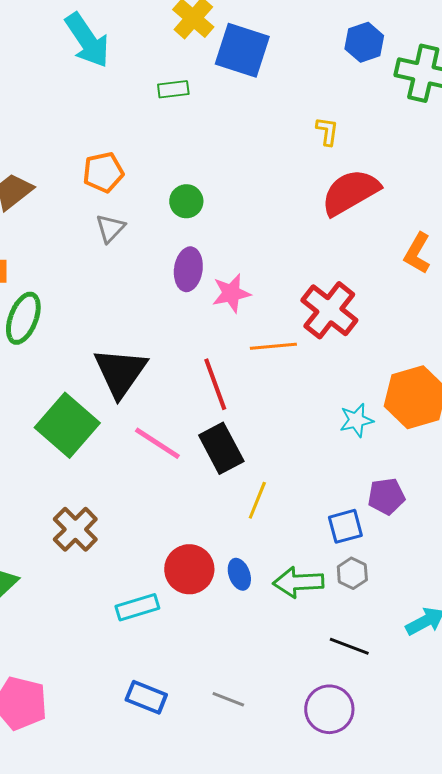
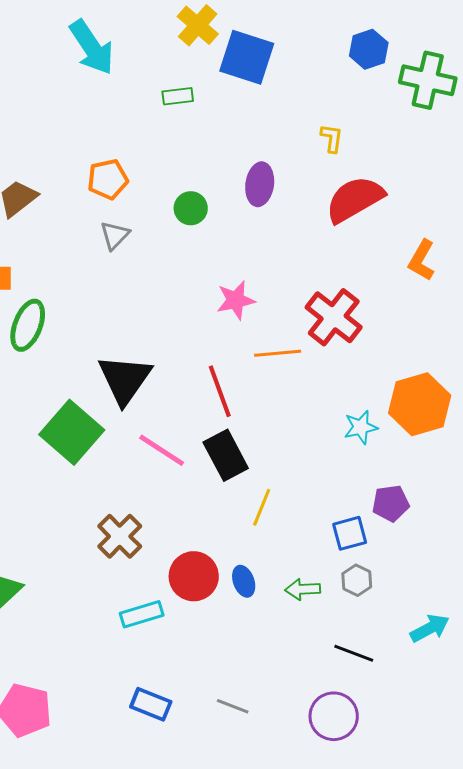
purple ellipse: (188, 269) -> (260, 184), moved
brown cross: (75, 529) -> (120, 536), moved
green arrow: (298, 582) -> (303, 589), size x0.7

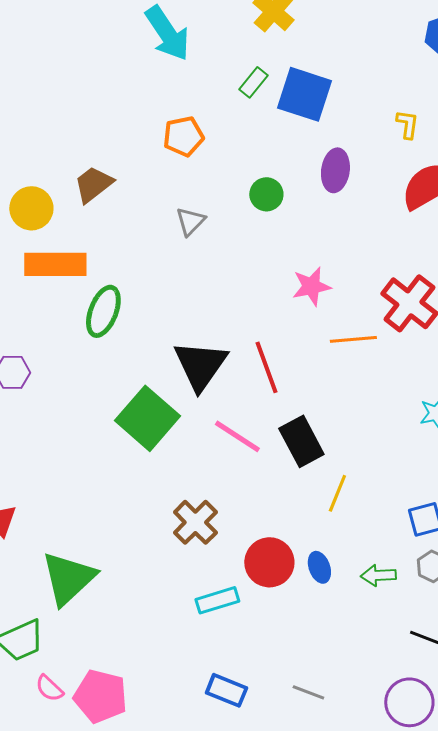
blue square: (247, 57) -> (304, 94), moved
green rectangle: (178, 96) -> (253, 82), turned -44
orange pentagon: (108, 179) -> (183, 136), moved
red line: (220, 391) -> (266, 367), moved

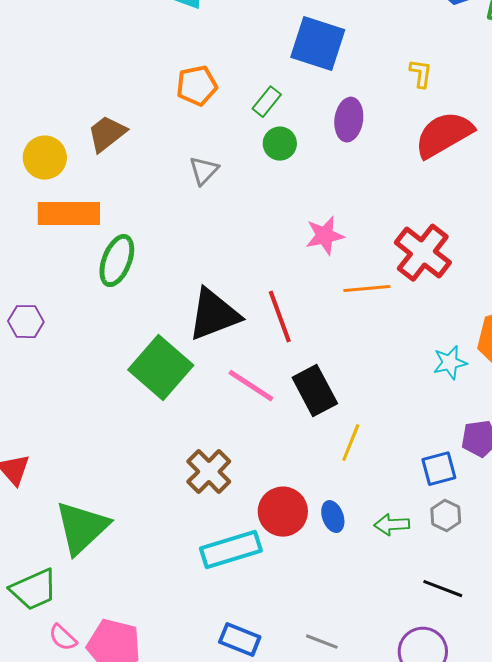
green rectangle: (253, 82) -> (267, 102), moved
black triangle: (200, 365) -> (214, 315), turned 34
cyan rectangle: (217, 600) -> (231, 550), size x1.4

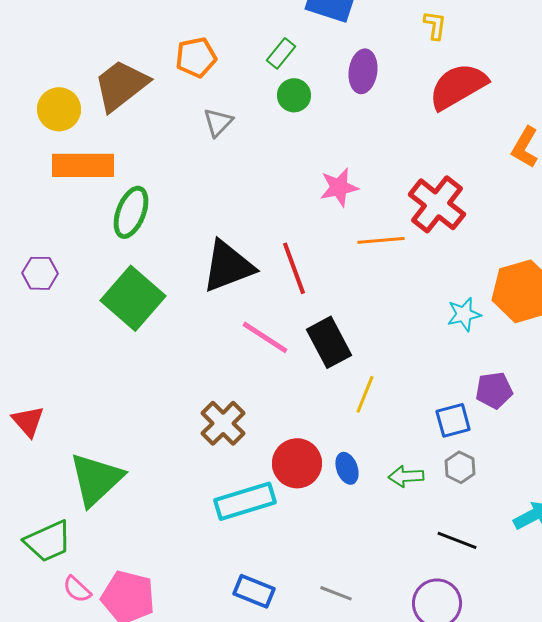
orange pentagon: (197, 86) -> (196, 57), moved
brown trapezoid: (107, 134) -> (121, 85), size x1.4
green square: (161, 368) -> (133, 298), moved

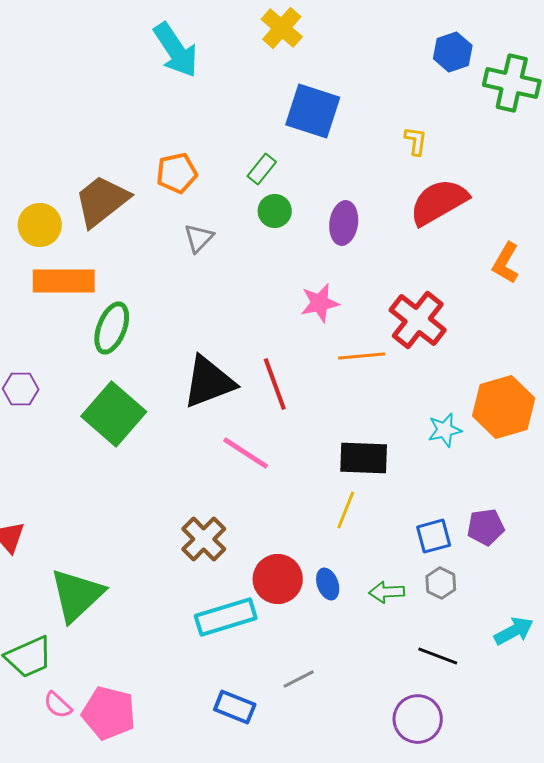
purple ellipse: (363, 71) -> (344, 223), moved
black rectangle: (329, 342) -> (364, 458), moved, turned -60
purple pentagon: (494, 390) -> (486, 527), moved
gray line: (336, 593) -> (299, 679), moved, turned -48

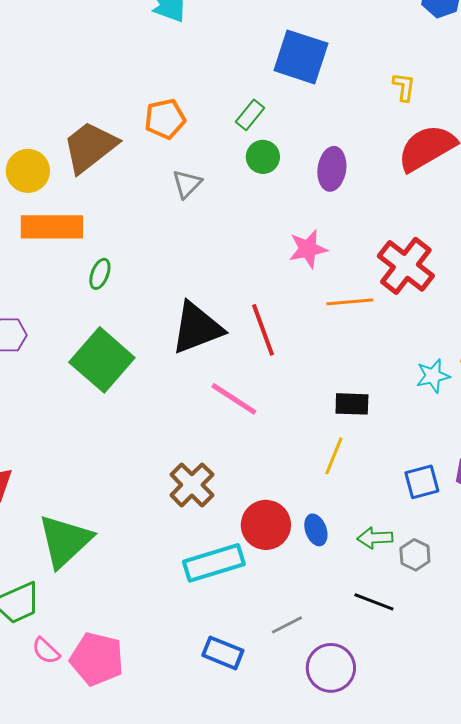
green ellipse: (112, 328) -> (100, 274), size x0.6
black rectangle: (364, 458) -> (352, 404), size x0.7
gray hexagon: (441, 583) -> (415, 555), moved
black line: (438, 656) -> (374, 602), moved
purple circle: (418, 719) -> (331, 668), moved

